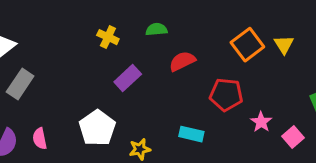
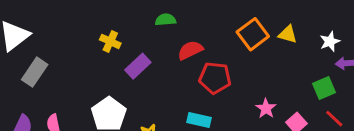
yellow cross: (108, 37) -> (110, 41), moved
yellow triangle: (284, 45) -> (288, 34), turned -42
red pentagon: (226, 95) -> (215, 78), moved

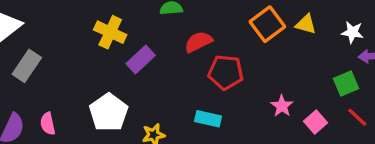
yellow cross: (110, 41) -> (110, 32), size x1.4
white star: (330, 41) -> (352, 32), turned 30

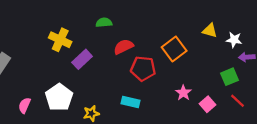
orange square: (267, 24) -> (174, 49), moved
yellow triangle: (306, 24) -> (210, 31), moved
pink semicircle: (48, 124) -> (24, 105), moved, turned 35

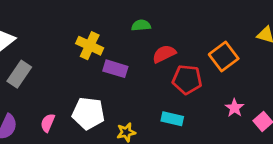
purple rectangle: (82, 59) -> (115, 69), turned 60
white pentagon: (59, 97) -> (88, 113), turned -30

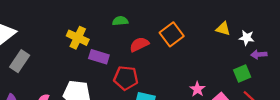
orange square: (224, 57) -> (172, 34), moved
red pentagon: (187, 80) -> (126, 78), moved

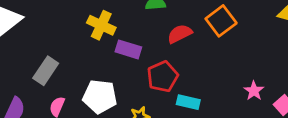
gray rectangle: (20, 61) -> (46, 71), moved
red pentagon: (126, 78) -> (163, 77), turned -30

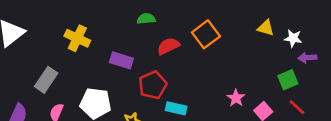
yellow cross: (101, 25) -> (77, 38), moved

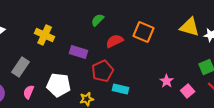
green semicircle: (146, 19) -> (98, 20), turned -40
yellow triangle: (266, 28) -> (190, 27), size x1.5
orange square: (206, 34) -> (144, 32), turned -30

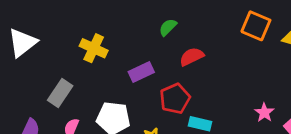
orange square: (144, 32) -> (256, 26), moved
purple rectangle: (79, 52) -> (141, 72), turned -42

